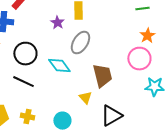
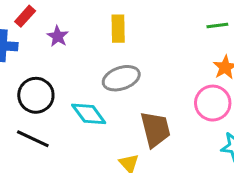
purple star: (57, 23) -> (58, 36), moved
gray ellipse: (80, 43) -> (121, 78), turned 40

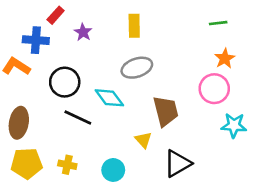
black line: (33, 139) -> (78, 118), moved

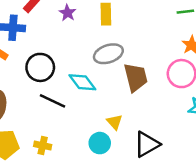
purple star: (83, 32) -> (67, 13), moved
brown trapezoid: (166, 111) -> (136, 77), moved
cyan circle: (113, 170) -> (100, 143), moved

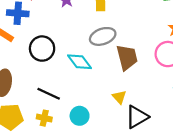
black line: (53, 101) -> (49, 94), moved
yellow triangle: (115, 122) -> (119, 97), moved
cyan circle: (100, 143) -> (80, 116), moved

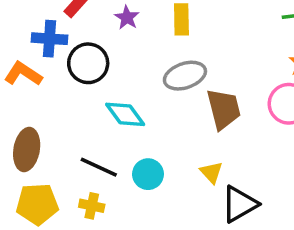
black circle: (42, 49) -> (88, 63), moved
cyan diamond: (80, 62) -> (125, 114), moved
cyan circle: (80, 116) -> (148, 174), moved

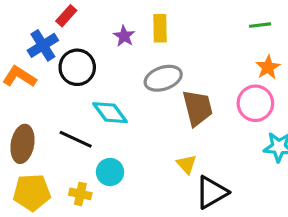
purple star: (127, 18) -> (124, 36), moved
blue cross: (49, 39) -> (43, 45), turned -36
black line: (99, 167) -> (76, 139), moved
cyan circle: (148, 174) -> (110, 172), moved

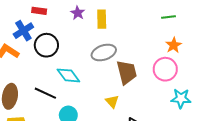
red rectangle: (66, 16) -> (39, 11), turned 56
purple star: (124, 36) -> (78, 13), moved
yellow triangle: (187, 164) -> (112, 102), moved

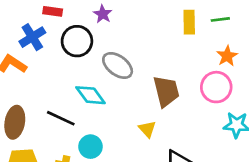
yellow rectangle: (102, 19) -> (189, 22), moved
black circle: (46, 45) -> (77, 41), moved
gray ellipse: (104, 53) -> (118, 65), moved, turned 55

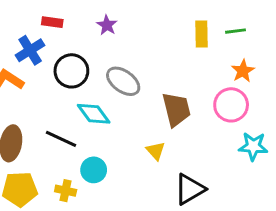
black circle: (77, 41) -> (71, 71), moved

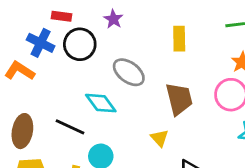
yellow rectangle: (201, 34) -> (179, 39), moved
blue cross: (30, 50) -> (41, 43), turned -32
black circle: (71, 71) -> (80, 44), moved

